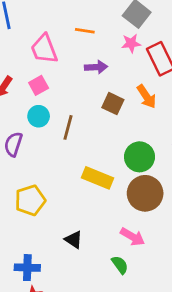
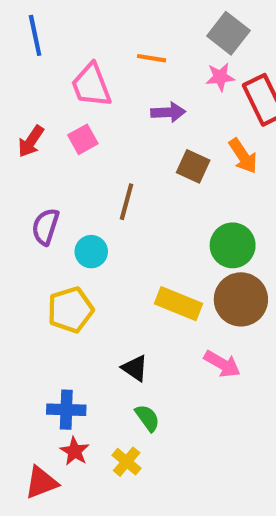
cyan circle: (39, 116) -> (91, 252), moved
yellow rectangle: (97, 178) -> (179, 304), moved
green semicircle: (120, 265) -> (147, 418), moved

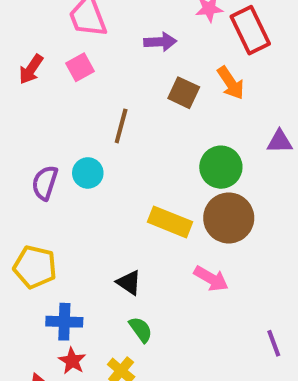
purple semicircle: (45, 227) -> (45, 183), moved
yellow pentagon: (70, 310) -> (35, 267), moved, turned 30

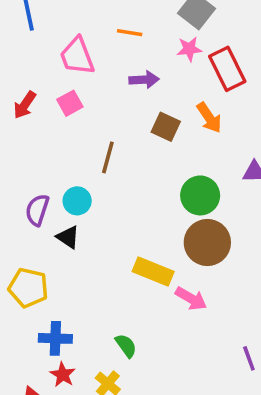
yellow rectangle: (170, 222) -> (153, 271), moved
black triangle: (129, 283) -> (68, 237), moved

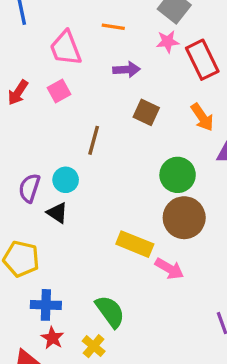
orange arrow: (209, 118) -> (202, 117), moved
green semicircle: (126, 346) -> (110, 312), size x1.5

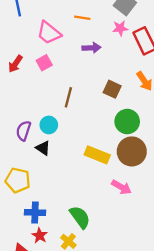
pink trapezoid: (66, 48) -> (49, 33), turned -30
brown square: (146, 112) -> (112, 89), moved
yellow rectangle: (135, 244) -> (97, 155), moved

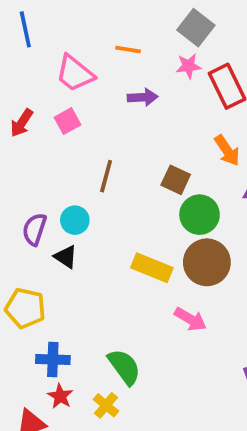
brown square: (112, 89) -> (176, 180), moved

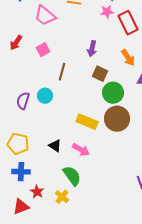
purple arrow: (143, 97) -> (92, 49), moved, turned 105
pink square: (67, 121) -> (43, 50), moved
black triangle: (66, 257) -> (55, 146), moved
pink arrow: (190, 319) -> (81, 150), moved
blue cross: (53, 360) -> (21, 172), moved

